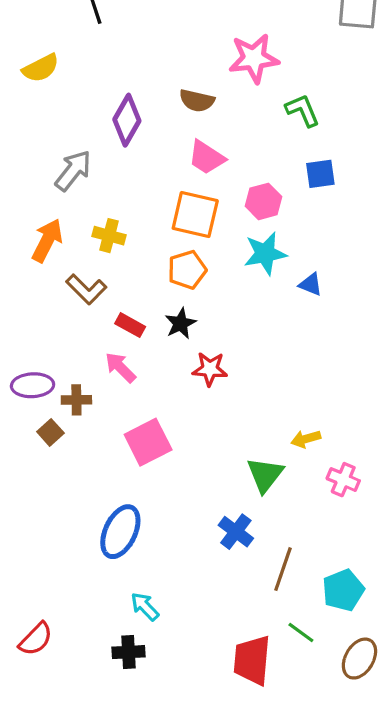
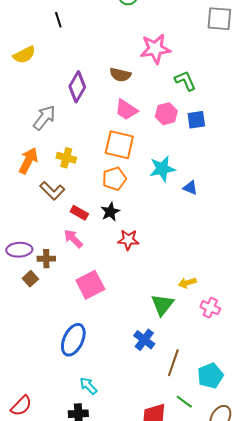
pink hexagon: (264, 201) -> (166, 114), moved

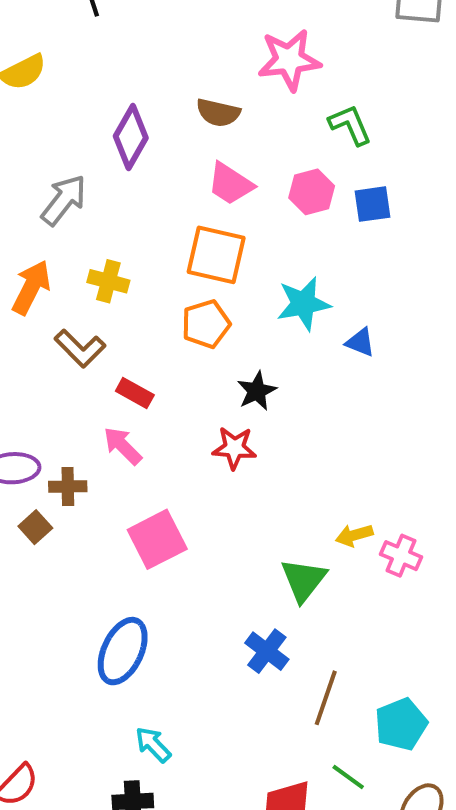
black star: (110, 212) -> (257, 391), moved
pink cross: (210, 308) -> (401, 556), moved

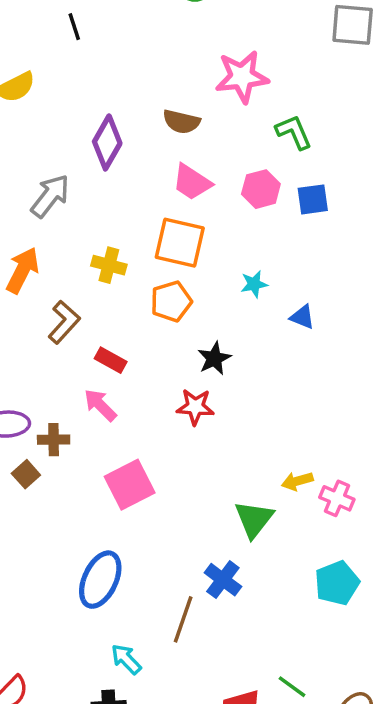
yellow cross: (108, 281) -> (109, 265), moved
cyan star: (303, 304) -> (254, 284), size x0.6
brown L-shape: (80, 348) -> (64, 322), turned -93
brown line: (326, 698) -> (183, 619), moved
cyan pentagon: (401, 724) -> (337, 583), moved

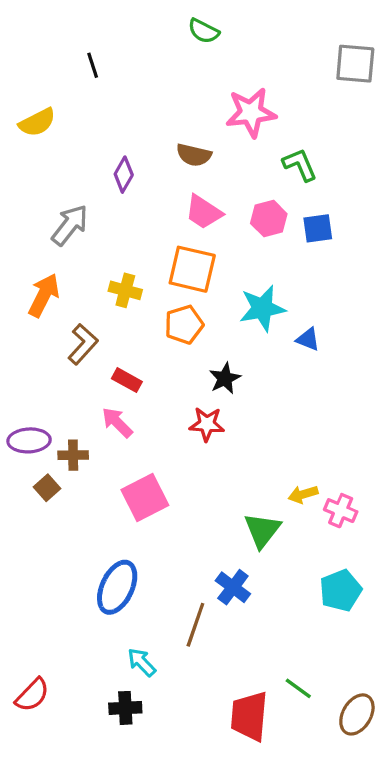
purple diamond: (107, 142) -> (124, 175), size x0.7
cyan star: (254, 284) -> (262, 308), size x1.8

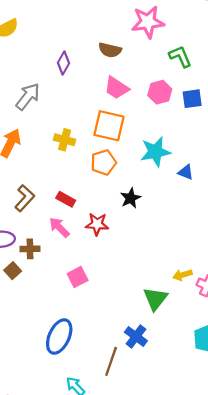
brown L-shape: (83, 344) -> (25, 198), moved
red star: (207, 424) -> (97, 224), moved
pink square: (145, 498) -> (78, 277), size x0.7

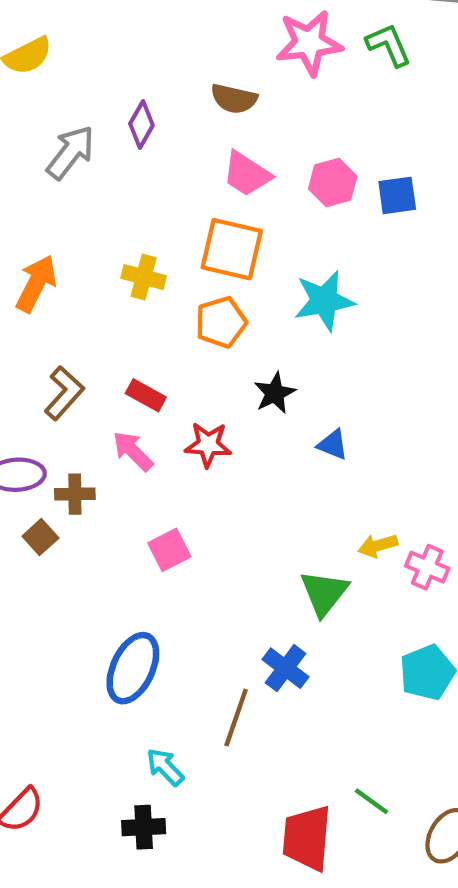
green L-shape: (180, 57) -> (389, 45), moved
gray arrow: (28, 97) -> (71, 152), moved
blue triangle: (186, 172) -> (333, 445), moved

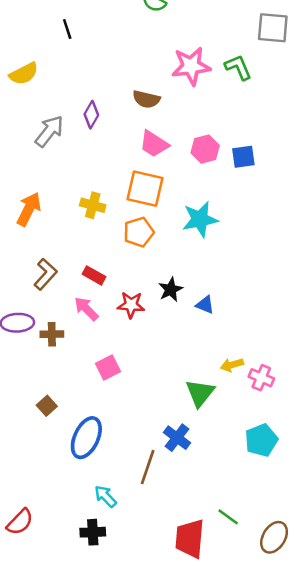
black star: (275, 393) -> (171, 290), moved
brown square: (40, 537) -> (47, 406), moved

